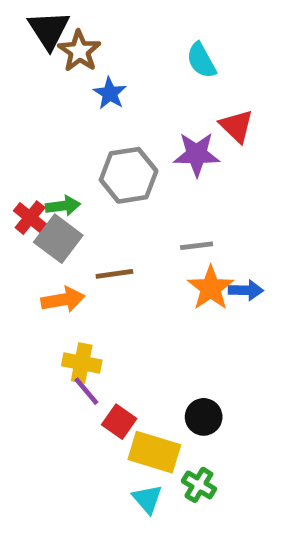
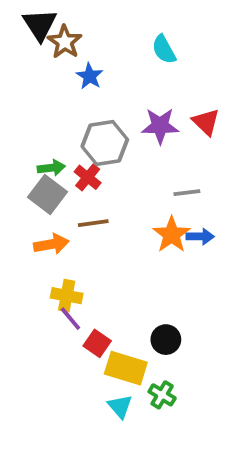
red triangle: (236, 126) -> (206, 122), moved
red cross: (30, 218) -> (88, 177), moved
gray line: (197, 246) -> (187, 193), moved

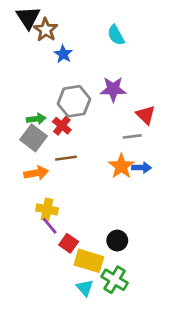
red triangle: (206, 122) -> (146, 115), moved
green cross: (162, 395) -> (115, 280), size x1.4

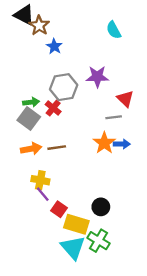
black triangle: (28, 18) -> (24, 15), turned -30
cyan semicircle: (116, 35) -> (114, 30), moved
brown line: (66, 158) -> (57, 148), moved
cyan triangle: (85, 288) -> (73, 248), size x1.6

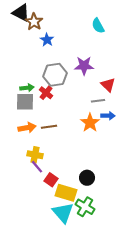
gray square: (29, 118) -> (25, 102), turned -36
blue arrow: (122, 144) -> (108, 116), moved

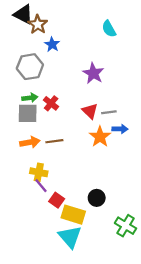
purple star: (84, 66) -> (93, 73), turned 30
gray hexagon: (55, 75) -> (30, 67), moved
red triangle: (108, 85) -> (90, 111), moved
green cross: (85, 207) -> (126, 226), moved

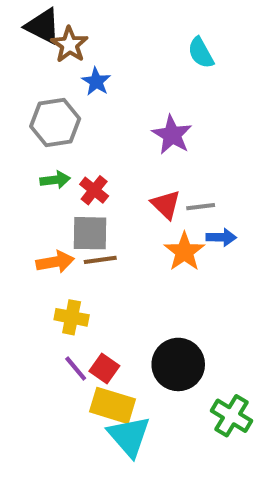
gray square: (28, 113) -> (90, 233), moved
purple line: (41, 186) -> (76, 369), moved
black circle: (97, 198) -> (178, 364), size x1.6
yellow rectangle: (73, 215) -> (113, 405), moved

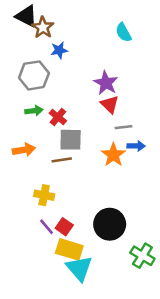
blue star: (96, 81) -> (59, 50), turned 30
red triangle: (166, 205) -> (110, 104), moved
gray square: (90, 233) -> (71, 140), moved
orange arrow: (55, 262) -> (24, 150), moved

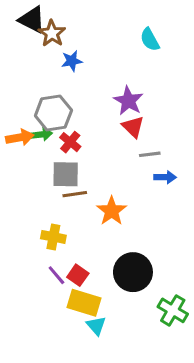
gray hexagon: (34, 75) -> (53, 113), moved
gray square: (71, 140) -> (66, 174), moved
orange arrow: (24, 150) -> (20, 137), moved
orange star: (113, 155) -> (112, 211), moved
cyan triangle: (79, 268) -> (96, 326), size x0.6

